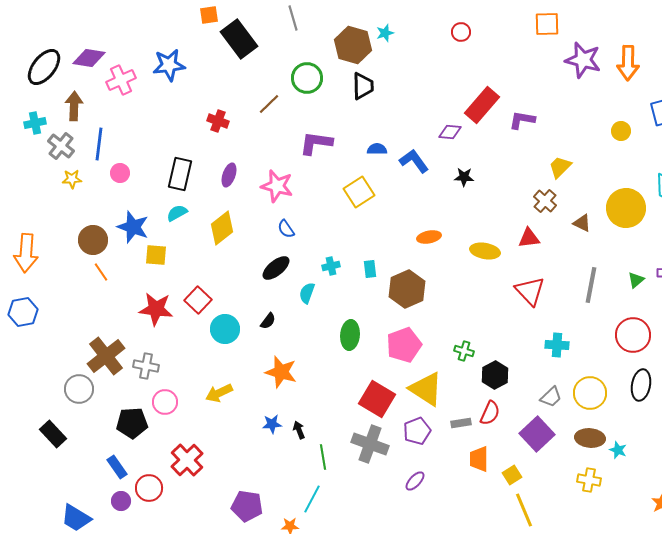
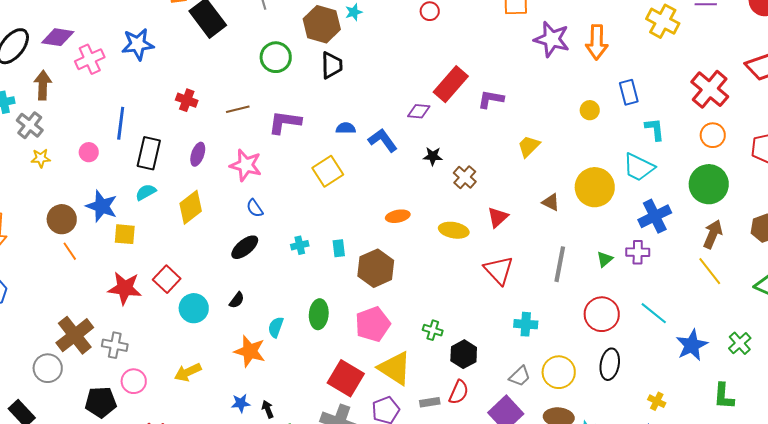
brown line: (269, 104) -> (238, 109), moved, turned 30
blue line: (99, 144) -> (121, 123), moved
brown cross: (545, 201) -> (465, 177), moved
red triangle: (529, 238) -> (498, 217), turned -35
cyan semicircle: (307, 293) -> (276, 327), moved

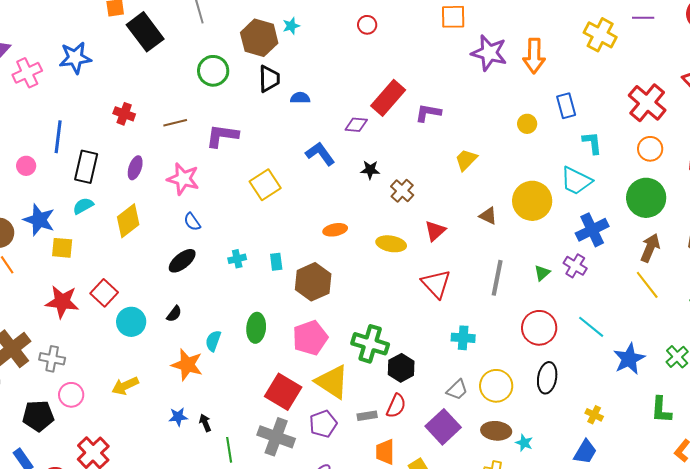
blue semicircle: (346, 128) -> (300, 98), moved
purple cross: (638, 252) -> (575, 266), turned 30
green cross: (433, 330) -> (370, 344), size x1.8

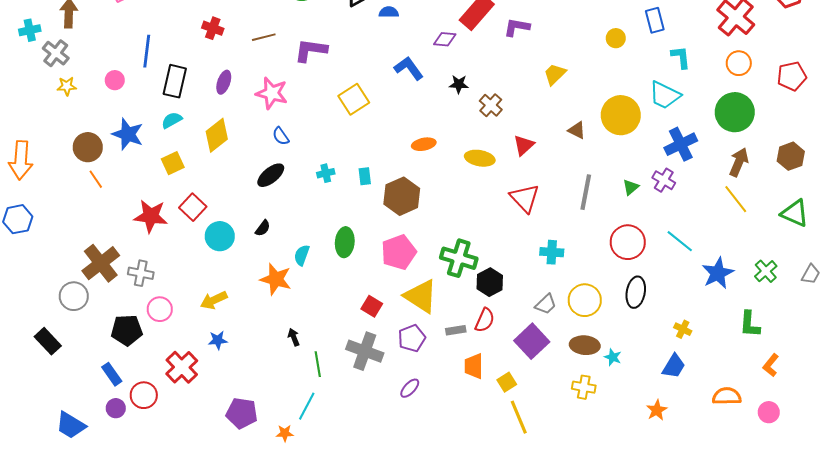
yellow square: (62, 248) -> (173, 163), moved, turned -30
red square: (283, 392) -> (372, 306), size x0.6
blue star: (178, 417) -> (218, 340), moved

